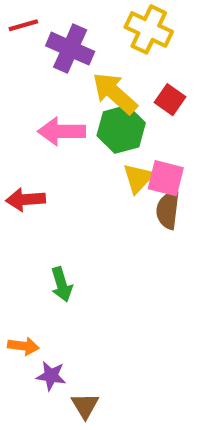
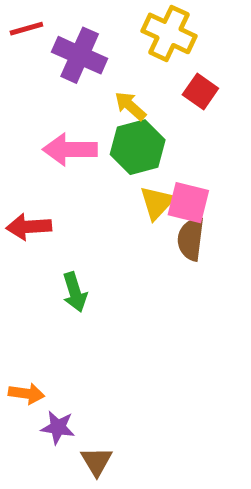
yellow arrow: (115, 93) -> (130, 106), size x0.6
red square: (170, 100) -> (200, 91), moved
green arrow: (62, 284) -> (75, 292), moved

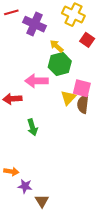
pink arrow: (70, 149) -> (37, 81), moved
yellow triangle: (157, 203) -> (68, 98), moved

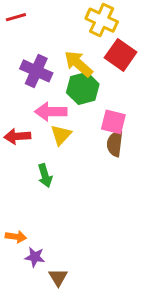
purple cross: (34, 24) -> (36, 71), moved
red square: (87, 40) -> (121, 55), size x1.5
yellow arrow: (57, 46) -> (78, 64), size x1.5
yellow triangle: (68, 98) -> (61, 135), moved

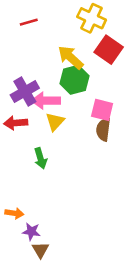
red line: (16, 17) -> (29, 22), moved
purple cross: (36, 71) -> (25, 92), moved, turned 36
brown triangle: (58, 277) -> (41, 250), moved

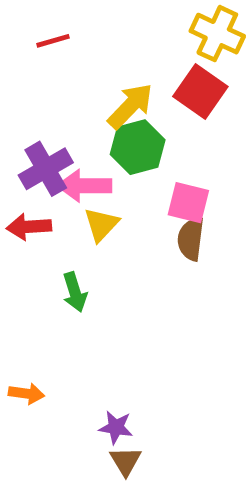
yellow cross: (92, 18) -> (217, 34), moved
yellow arrow: (71, 57) -> (130, 106), turned 92
purple star: (31, 232) -> (116, 427), moved
brown triangle: (41, 250) -> (126, 461), moved

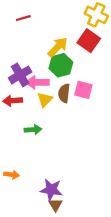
brown semicircle: (191, 239) -> (64, 93), moved
green arrow: (75, 292) -> (33, 130), turned -77
purple star: (116, 427) -> (51, 190), size x1.5

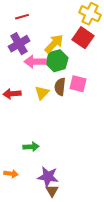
purple cross: (20, 75) -> (19, 44), moved
pink arrow: (37, 82) -> (35, 62), moved
green arrow: (33, 130) -> (31, 147), moved
orange arrow: (12, 175) -> (11, 174), moved

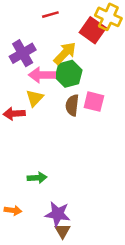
red line: (22, 17) -> (50, 15), moved
red square: (83, 38) -> (93, 30), moved
yellow triangle: (42, 93) -> (35, 98), moved

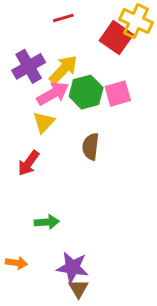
yellow arrow: (65, 53) -> (63, 69), moved
pink arrow: (42, 75) -> (53, 94), turned 150
pink square: (94, 102) -> (118, 94), moved, turned -30
brown semicircle: (72, 105) -> (91, 146), moved
red arrow: (14, 114) -> (29, 163), moved, turned -50

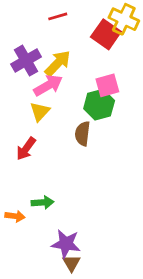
green hexagon: (86, 92) -> (99, 105), moved
orange arrow: (17, 263) -> (15, 216), moved

